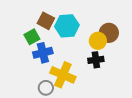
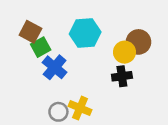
brown square: (46, 21) -> (30, 32), moved
blue cross: (43, 53) -> (55, 67), turned -36
yellow cross: (63, 75) -> (80, 108), moved, size x0.7

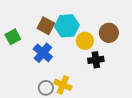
brown square: (30, 32) -> (46, 26), moved
green square: (41, 47) -> (13, 37), moved
yellow circle: (124, 52) -> (85, 41), moved

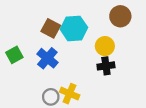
brown circle: (109, 33) -> (120, 16), moved
green square: (13, 37) -> (14, 55), moved
yellow circle: (85, 41) -> (105, 46), moved

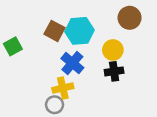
green square: (14, 55) -> (13, 46), moved
blue cross: (47, 58) -> (72, 63), moved
yellow cross: (70, 94) -> (63, 88), moved, turned -36

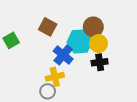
brown circle: (130, 18) -> (93, 27), moved
cyan hexagon: (80, 31) -> (80, 41), moved

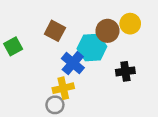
yellow circle: (99, 44) -> (130, 24), moved
black cross: (100, 62) -> (125, 71), moved

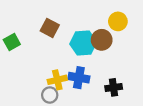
brown circle: (107, 31) -> (102, 40), moved
blue cross: (73, 63) -> (79, 78), moved, turned -30
black cross: (125, 71) -> (114, 87), moved

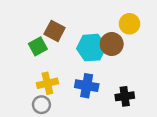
green square: (12, 42) -> (38, 46), moved
yellow cross: (57, 80) -> (47, 83), moved
gray circle: (50, 95) -> (41, 105), moved

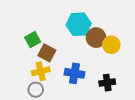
yellow circle: (129, 24) -> (111, 45), moved
brown square: (55, 31) -> (47, 53), moved
cyan hexagon: (91, 48) -> (79, 24), moved

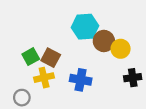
green square: (33, 40) -> (31, 57), moved
black cross: (107, 83) -> (133, 78), moved
gray circle: (36, 90) -> (22, 98), moved

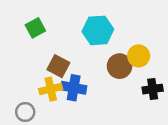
brown circle: (104, 41) -> (120, 66), moved
green square: (31, 57) -> (35, 28), moved
blue cross: (81, 80) -> (74, 88), moved

